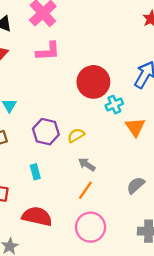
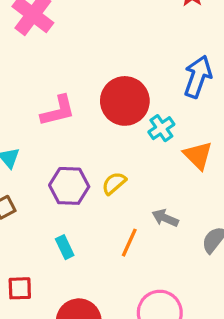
pink L-shape: (48, 51) -> (58, 111), moved
gray arrow: (87, 165) -> (165, 218), moved
orange line: (85, 190) -> (129, 243), moved

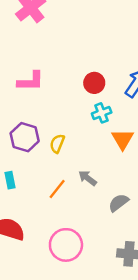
red circle: (125, 101) -> (94, 83), moved, size x0.6
yellow semicircle: (114, 183) -> (57, 144), turned -42

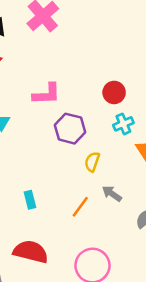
purple hexagon: (25, 137) -> (70, 129), moved
yellow semicircle: (57, 144) -> (92, 162), moved

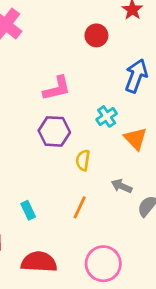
red circle: (114, 92) -> (96, 35), moved
pink L-shape: (47, 94) -> (57, 88), moved
gray arrow: (112, 194) -> (122, 186), moved

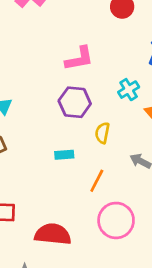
cyan rectangle: (28, 210) -> (64, 155), moved, turned -72
pink circle: (103, 264) -> (116, 220), moved

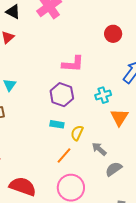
yellow semicircle: (102, 133) -> (77, 133), moved
cyan rectangle: (64, 155) -> (57, 124), moved

